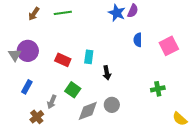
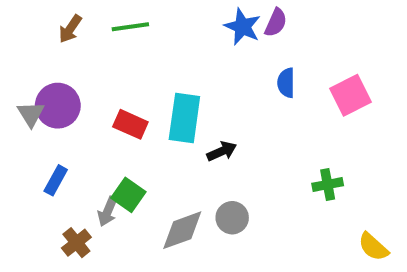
cyan rectangle: (89, 57) -> (184, 118), size x1.6
black arrow: (107, 73) -> (222, 151), turned -104
green square: (73, 90) -> (128, 195), moved

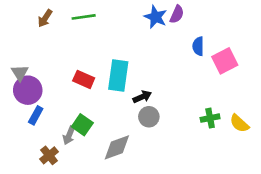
blue semicircle: (286, 83) -> (198, 46), moved
purple circle: (58, 106) -> (28, 90), moved
gray circle: (232, 218) -> (149, 117), moved
yellow semicircle: (373, 247) -> (239, 123), moved

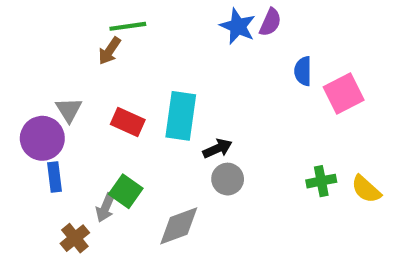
brown arrow: (45, 18) -> (109, 51), moved
gray triangle: (20, 73) -> (69, 110), moved
blue rectangle: (36, 115) -> (55, 177), turned -36

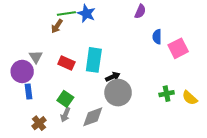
blue star: (238, 26) -> (86, 14), moved
gray circle: (228, 179) -> (118, 93), size x1.6
gray arrow: (105, 208) -> (65, 115), moved

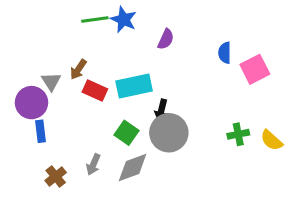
purple semicircle: (140, 11) -> (166, 39), moved
brown arrow: (57, 26) -> (78, 69), moved
cyan rectangle: (94, 60) -> (134, 86), turned 70
black arrow: (113, 77) -> (161, 110), turned 128
green square: (65, 99) -> (127, 133), moved

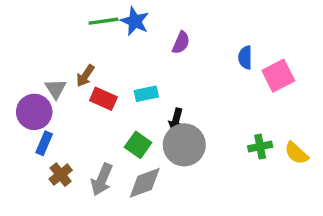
cyan rectangle: (134, 86) -> (146, 94), size x0.6
blue rectangle: (41, 131) -> (44, 143), turned 30
gray arrow: (93, 164) -> (102, 180), size x1.4
brown cross: (56, 177) -> (61, 175), moved

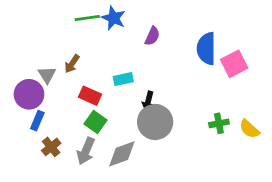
blue semicircle: (245, 57) -> (206, 49), size x1.6
red rectangle: (103, 99) -> (90, 96), moved
green square: (138, 145) -> (96, 122), moved

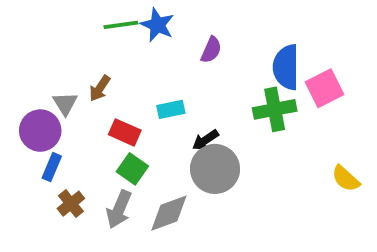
black arrow: (148, 101) -> (205, 140), turned 42
green cross: (219, 123) -> (275, 109), moved, size x1.5

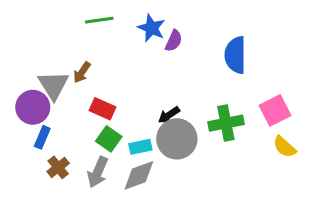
blue star: (157, 25) -> (152, 28), moved
pink square: (325, 88) -> (275, 110), moved
gray triangle: (65, 104) -> (53, 85), size x1.5
cyan rectangle: (171, 109) -> (140, 147), moved
green cross: (275, 109) -> (226, 123), moved

